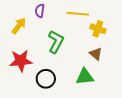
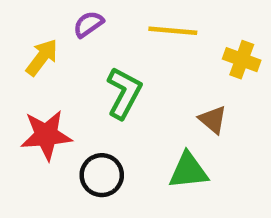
purple semicircle: (40, 11) -> (88, 24), turned 48
yellow cross: (98, 29) -> (242, 60), moved

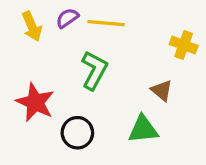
yellow line: (173, 31) -> (106, 23), moved
yellow arrow: (42, 57) -> (32, 26), moved, turned 120
red star: (46, 135) -> (35, 102), turned 30

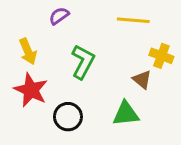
yellow line: (106, 23) -> (133, 20), moved
yellow arrow: (32, 26) -> (28, 51), moved
yellow cross: (184, 45) -> (161, 56), moved

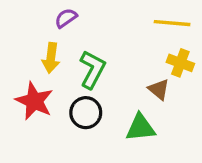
yellow line: (133, 20) -> (172, 23), moved
yellow arrow: (28, 51) -> (51, 58), moved, turned 30
black circle: (68, 117) -> (86, 113), moved

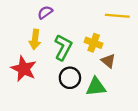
yellow cross: (180, 63) -> (94, 43), moved
black circle: (86, 113) -> (70, 78), moved

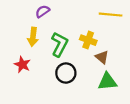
red star: (24, 69) -> (22, 65), size x0.7
green triangle: (96, 87) -> (107, 82), moved

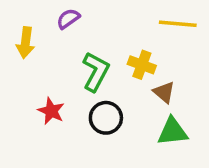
yellow arrow: (33, 37) -> (26, 43), moved
red star: (22, 65) -> (51, 111), moved

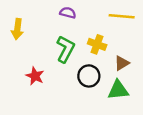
purple semicircle: (68, 19) -> (68, 13), moved, turned 49
brown triangle: (164, 92) -> (122, 63), moved, turned 49
black circle: (106, 118) -> (89, 76), moved

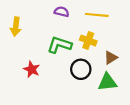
yellow line: (122, 16) -> (97, 15), moved
green L-shape: (65, 49) -> (59, 45), turned -100

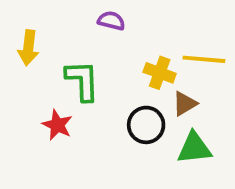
yellow line: (97, 15) -> (204, 59), moved
green L-shape: (59, 45) -> (82, 81), moved, turned 70
brown triangle: (111, 58) -> (185, 104), moved

